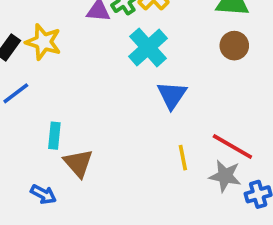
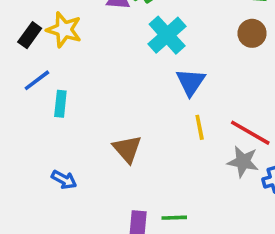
cyan rectangle: (54, 136) -> (60, 104), moved
yellow line: (183, 158) -> (200, 127), moved
brown triangle: (78, 163) -> (127, 149), moved

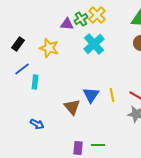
yellow star: (64, 30) -> (49, 48), moved
blue triangle: (191, 82) -> (91, 95), moved

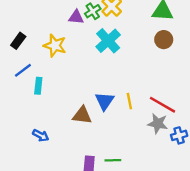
brown triangle: (72, 107) -> (82, 115), turned -42

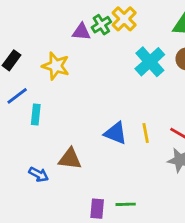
cyan cross: (108, 41) -> (150, 62), moved
blue triangle: (105, 101) -> (116, 133), turned -42
brown triangle: (82, 115) -> (70, 159), moved

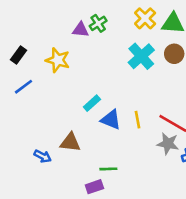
yellow cross: (124, 19) -> (145, 18), moved
cyan rectangle: (36, 114) -> (92, 103), moved, turned 42
green line: (126, 204) -> (108, 169), moved
purple rectangle: (97, 209) -> (94, 187), turned 66

